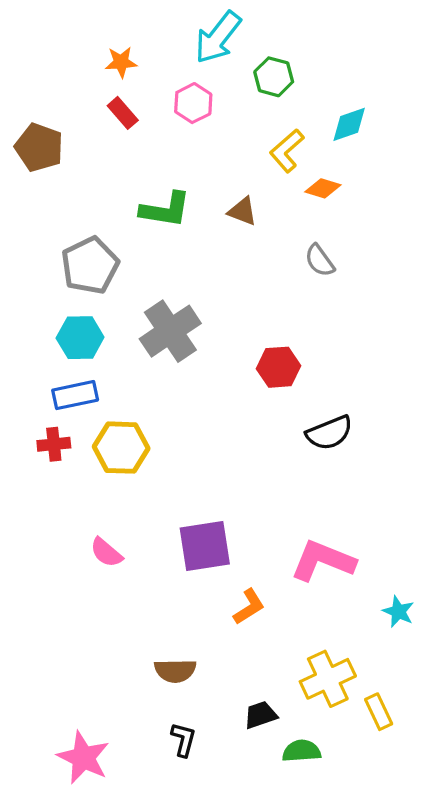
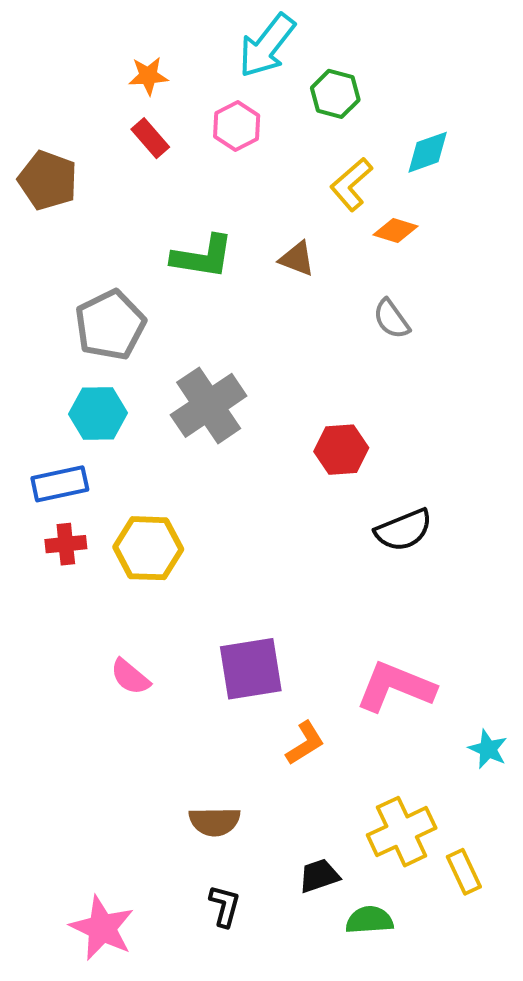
blue rectangle: (75, 395) -> (60, 484), moved

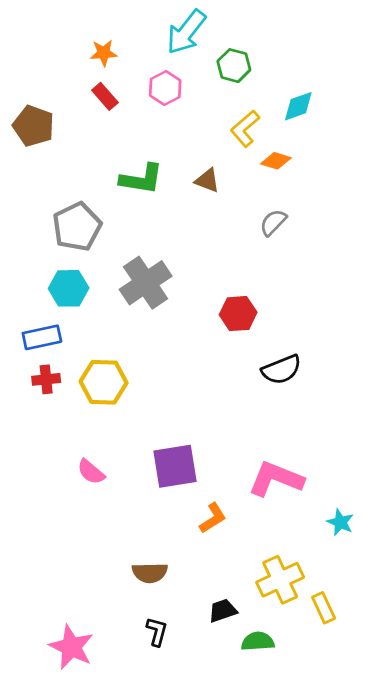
gray semicircle: (391, 319) -> (273, 222), turned 80

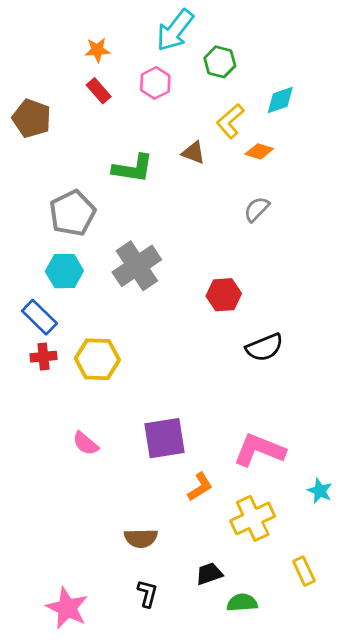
brown triangle: (207, 180) -> (193, 153), moved
blue rectangle: (42, 337) -> (39, 317), turned 56
yellow cross: (280, 580) -> (253, 518), moved

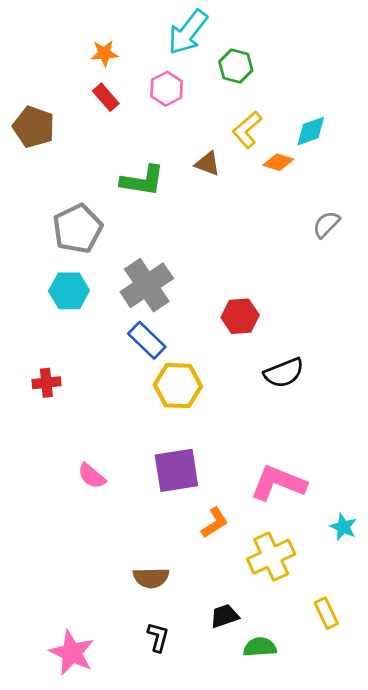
cyan diamond: (280, 100) -> (311, 131), moved
gray semicircle: (257, 209) -> (326, 224), moved
blue rectangle: (39, 317) -> (147, 340), moved
yellow hexagon: (97, 359) -> (178, 386), moved

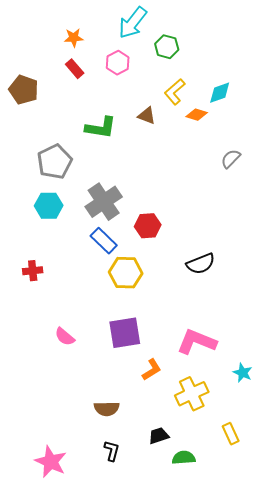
red hexagon: (240, 316) -> (148, 226), moved

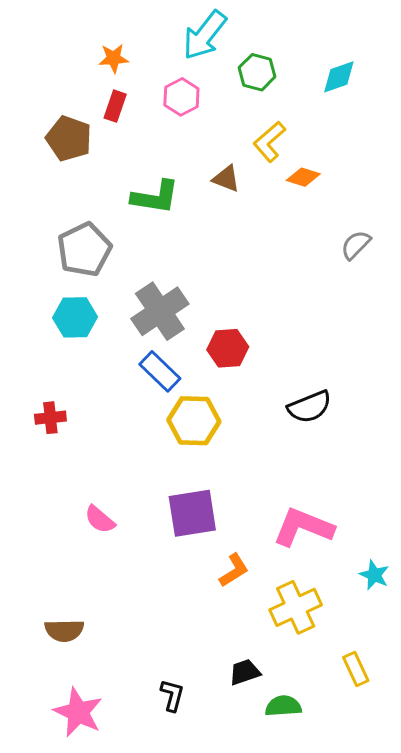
red rectangle: (75, 69) -> (115, 106), turned 60
brown pentagon: (24, 90) -> (69, 138), moved
cyan diamond: (220, 93) -> (339, 77), moved
brown semicircle: (107, 409) -> (64, 630), moved

